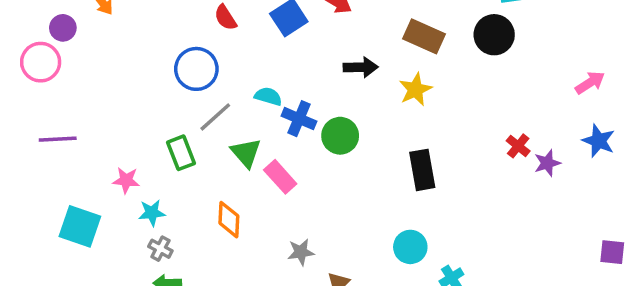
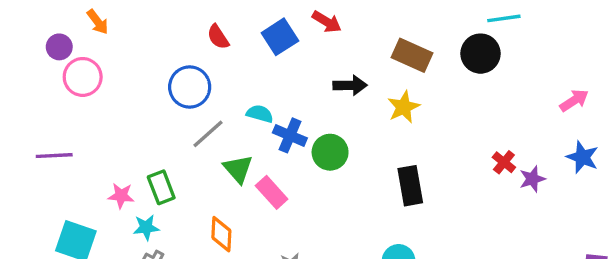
pink circle: (41, 62) -> (83, 77), moved
green rectangle: (181, 153) -> (161, 187), moved

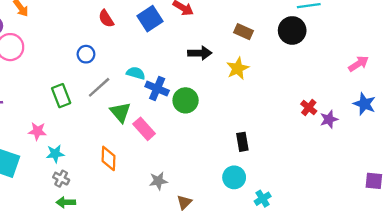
brown rectangle: (412, 55) -> (244, 32), size x0.7
blue circle: (190, 87) -> (86, 54), size x0.6
black rectangle: (410, 186) -> (242, 142), moved, size x0.7
green rectangle: (161, 187) -> (61, 96), moved

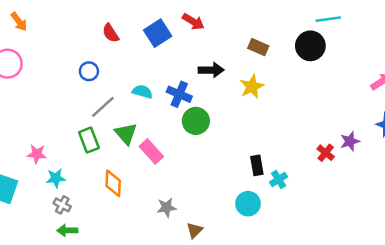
blue cross: (157, 89) -> (179, 94), moved
green rectangle: (61, 96) -> (89, 140), moved
red cross: (309, 107) -> (326, 153), moved
cyan cross: (263, 199) -> (279, 179), moved

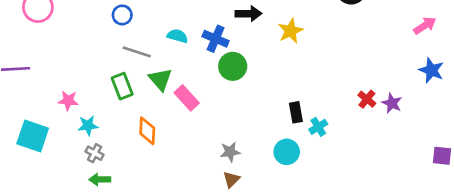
gray line: (103, 107) -> (137, 52), turned 60
purple star: (350, 141) -> (392, 103), moved, turned -30
gray star: (167, 207) -> (230, 152), moved

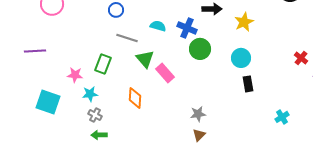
green rectangle: (122, 86) -> (103, 64), moved, turned 42
red cross: (367, 99) -> (301, 58), moved
cyan cross: (318, 127) -> (282, 117), moved
cyan circle: (287, 152) -> (241, 58), moved

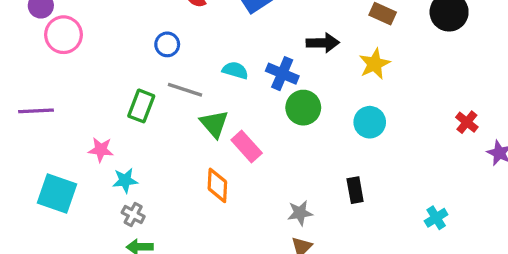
green rectangle: (103, 64) -> (141, 106), moved
black rectangle: (248, 84) -> (355, 190), moved
orange diamond: (135, 98) -> (217, 185), moved

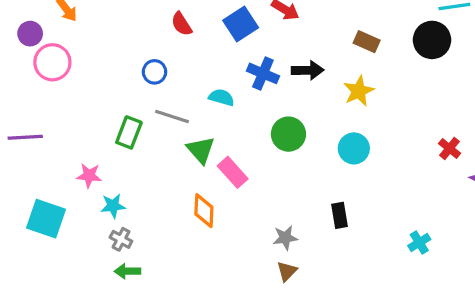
blue cross: (282, 74) -> (263, 73), moved

